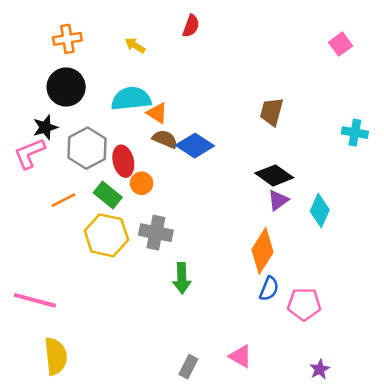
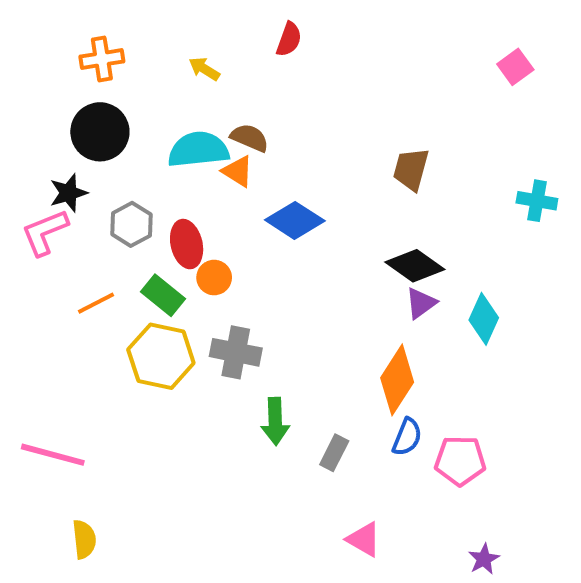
brown semicircle: (165, 139) -> (250, 138), moved
gray hexagon: (87, 148) -> (131, 224), size x0.7
yellow semicircle: (56, 356) -> (84, 539), size x0.7
gray rectangle: (188, 367) -> (334, 453), moved

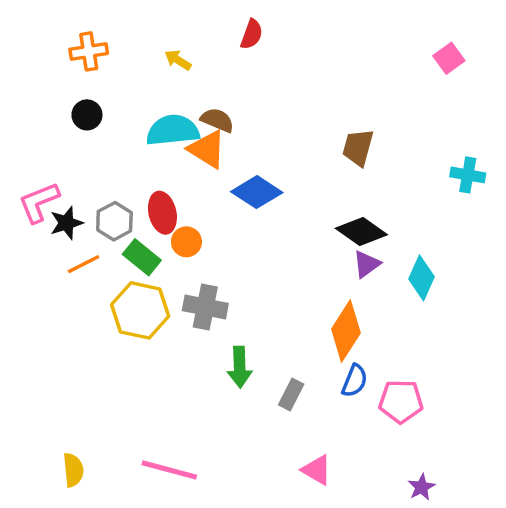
black circle: (100, 132) -> (87, 115), size x0.6
orange triangle: (238, 171) -> (207, 149), size x1.4
black star: (68, 193) -> (66, 223), moved
gray hexagon: (131, 224) -> (114, 221), moved
pink line: (53, 455) -> (169, 470), moved

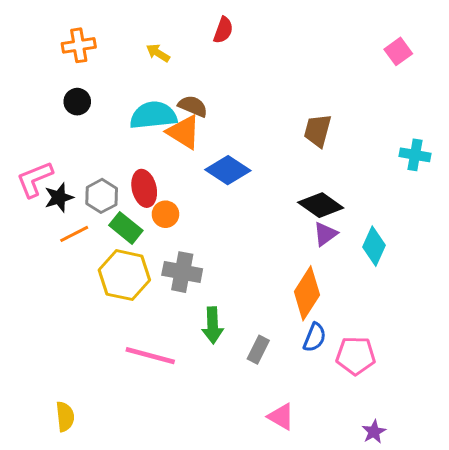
pink line: (169, 470) -> (150, 356), moved

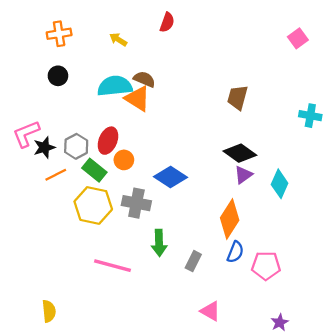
blue diamond: (228, 170) -> (171, 177), moved
red ellipse: (144, 188) -> (108, 141), turned 35

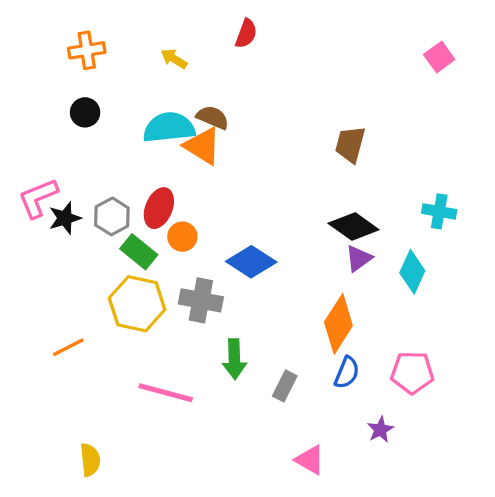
cyan cross: (310, 116) -> (439, 211), moved
orange line: (56, 175) -> (68, 347), moved
pink pentagon: (266, 266) -> (412, 373), moved
yellow semicircle: (49, 311) -> (90, 460), moved
purple star: (280, 322) -> (380, 430), moved

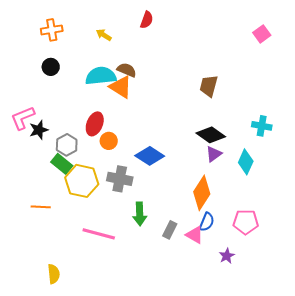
gray hexagon: (112, 216) -> (67, 145), moved
green rectangle: (139, 252) -> (62, 164), moved
orange line: (68, 347) -> (41, 207), turned 30
pink triangle: (310, 460) -> (195, 235), moved

